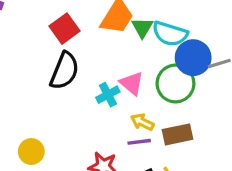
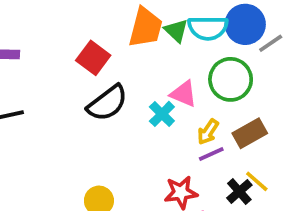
blue circle: (193, 58) -> (245, 24), moved
black semicircle: (64, 71) -> (107, 103), turned 48
yellow arrow: (142, 122) -> (208, 132), turned -65

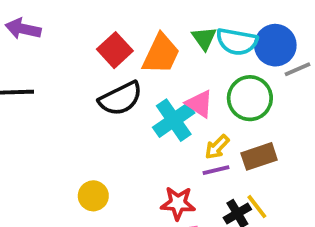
orange trapezoid: (146, 28) -> (161, 54), moved
cyan cross: (162, 114) -> (174, 120), size x1.5

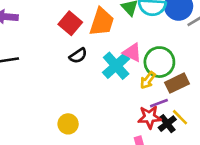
green circle: (250, 98) -> (159, 62), moved
black semicircle: (121, 99) -> (78, 56), size x0.6
purple line: (216, 170) -> (159, 103), moved
red star: (178, 203) -> (149, 117), moved

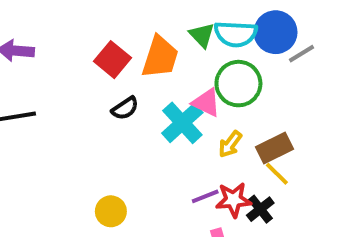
green circle: (159, 62) -> (238, 84), moved
purple line: (159, 103) -> (205, 196), moved
yellow line: (180, 117) -> (277, 174), moved

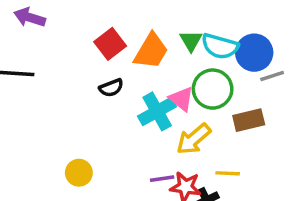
yellow arrow: (230, 144) -> (194, 139), size x1.5
brown rectangle: (274, 148) -> (249, 120), moved
yellow line: (277, 174) -> (228, 173), turned -55

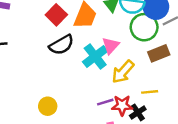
black semicircle: (111, 88) -> (61, 45), size x1.5
green circle: (213, 89) -> (144, 27), moved
pink triangle: (181, 99) -> (111, 46), turned 42

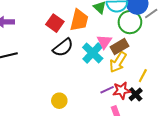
brown rectangle: (159, 53) -> (119, 46), moved
yellow line: (150, 92) -> (143, 76), turned -48

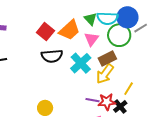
orange trapezoid: (79, 20) -> (69, 30), turned 30
pink triangle: (104, 42) -> (91, 39), moved
black semicircle: (63, 47) -> (52, 56), turned 30
purple line: (107, 90) -> (93, 100), turned 32

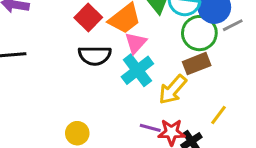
pink triangle: (91, 39) -> (136, 43), moved
brown rectangle: (107, 58) -> (197, 64), moved
yellow line: (129, 89) -> (218, 115), moved

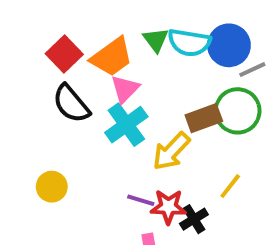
green circle: (199, 33) -> (238, 111), moved
black semicircle: (95, 55) -> (71, 104), turned 48
yellow circle: (77, 133) -> (52, 187), moved

